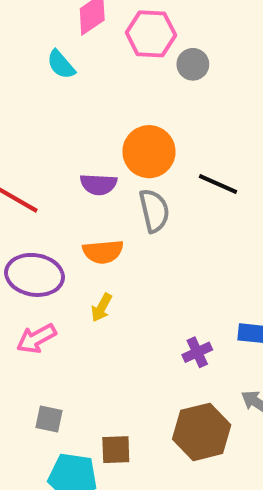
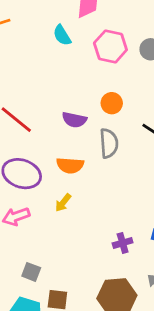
pink hexagon: (151, 34) -> (110, 46), moved
orange circle: (149, 152) -> (112, 103), size x0.6
gray square: (49, 419) -> (31, 272), moved

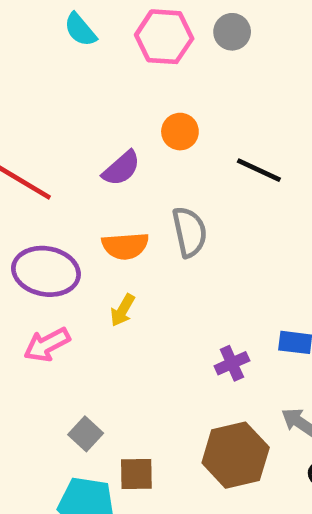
purple semicircle: (74, 120) -> (121, 168), turned -45
gray semicircle: (109, 143) -> (190, 232), moved
gray square: (31, 272) -> (86, 434), turned 30

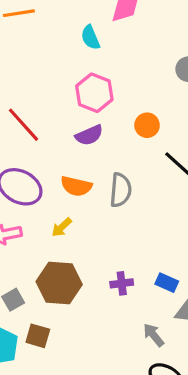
pink hexagon: (164, 37) -> (94, 93), moved
orange circle: (180, 132) -> (147, 125), moved
brown hexagon: (236, 455) -> (59, 283), moved

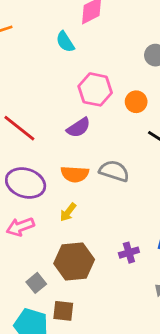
pink hexagon: (94, 93) -> (95, 89), moved
orange circle: (147, 125) -> (136, 102), moved
gray semicircle: (121, 190) -> (114, 171), turned -68

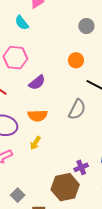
pink hexagon: (95, 89) -> (15, 58), moved
gray semicircle: (114, 171) -> (77, 109), moved, turned 105
brown hexagon: (74, 261) -> (65, 187), moved

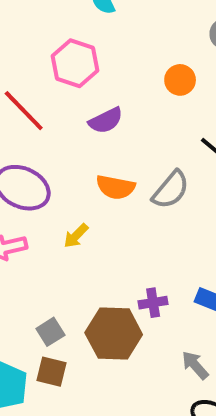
orange circle: (76, 60) -> (180, 80), moved
orange semicircle: (38, 116) -> (116, 187), moved
gray square: (18, 195) -> (50, 332), moved

